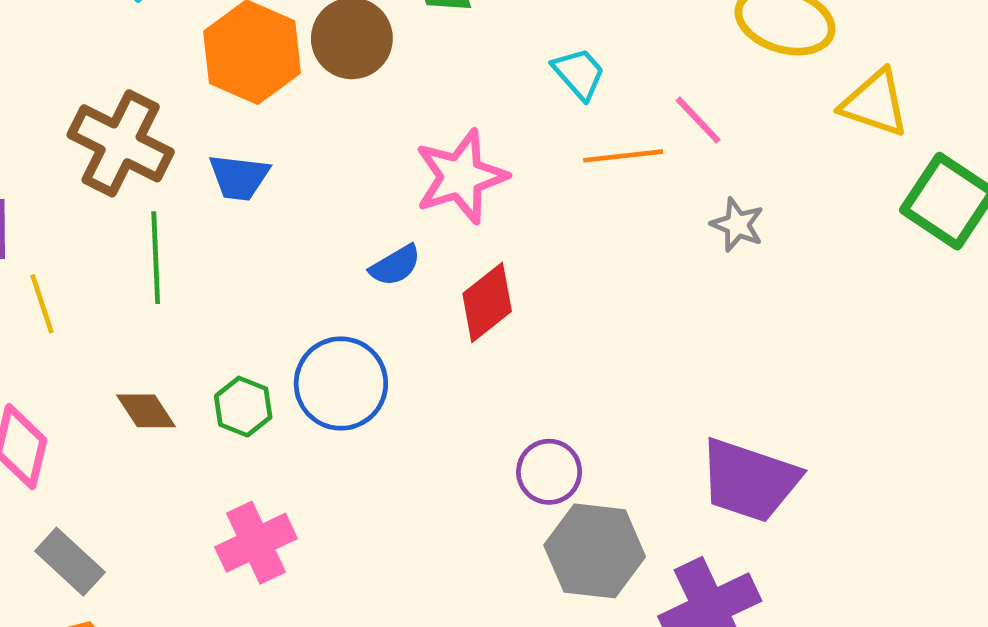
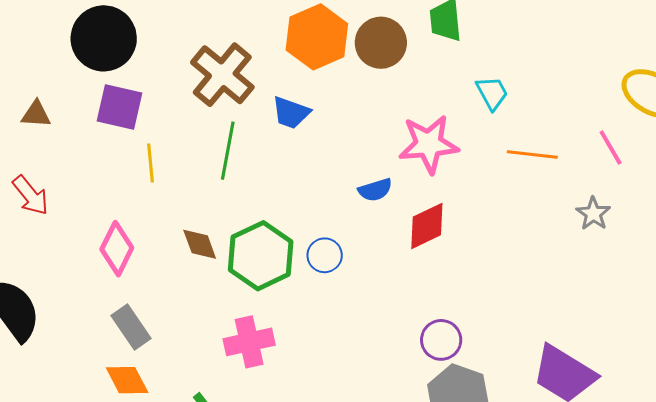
cyan trapezoid: (579, 74) -> (492, 93), moved
pink line: (698, 120) -> (611, 147), moved
blue circle: (341, 384) -> (325, 255), size x0.6
green hexagon: (243, 407) -> (261, 256), size x1.8

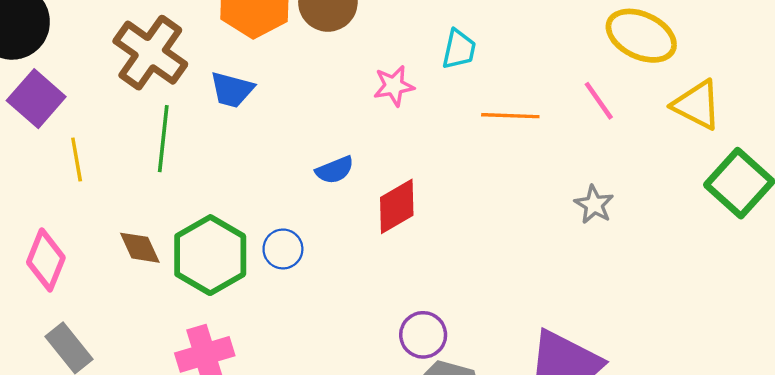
cyan trapezoid: (492, 93) -> (459, 49), turned 45
purple square: (119, 107) -> (36, 99), turned 33
pink star: (429, 144) -> (394, 86), moved, size x0.6
gray star: (593, 214) -> (594, 205), moved

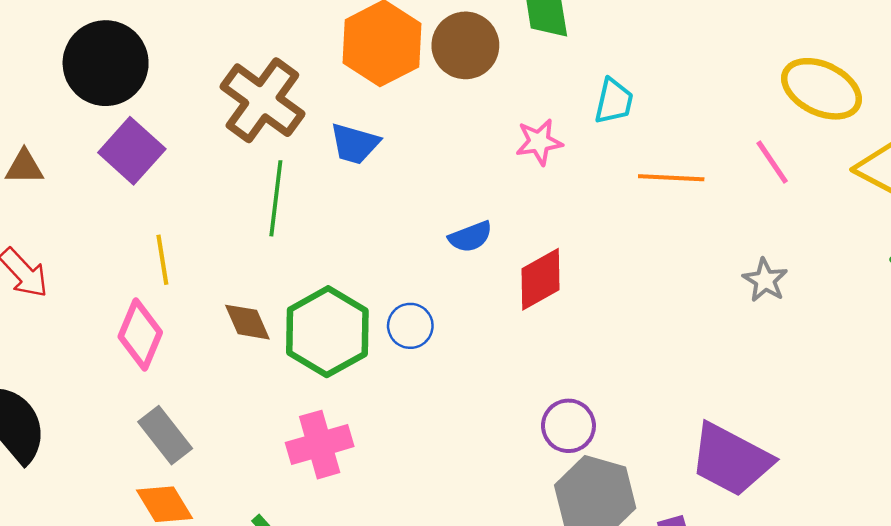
yellow line: (77, 160) -> (162, 260), moved

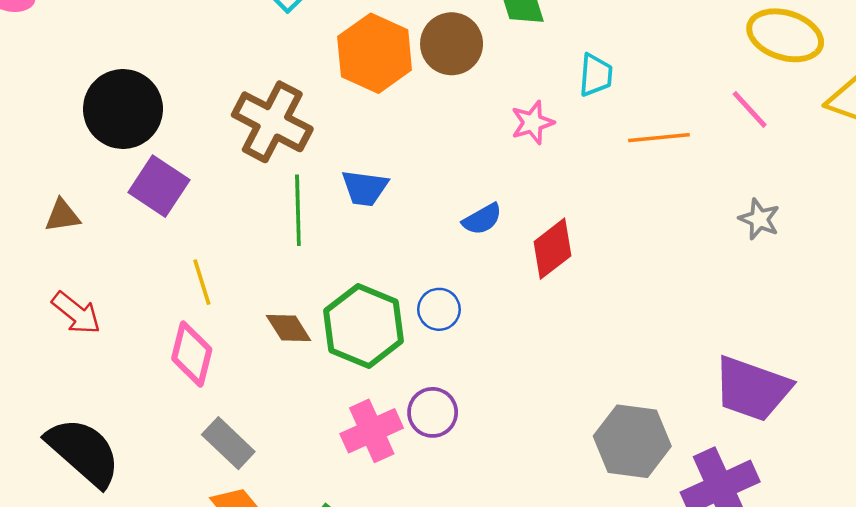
blue trapezoid: (355, 144) -> (365, 188), moved
purple circle: (568, 426) -> (433, 412), moved

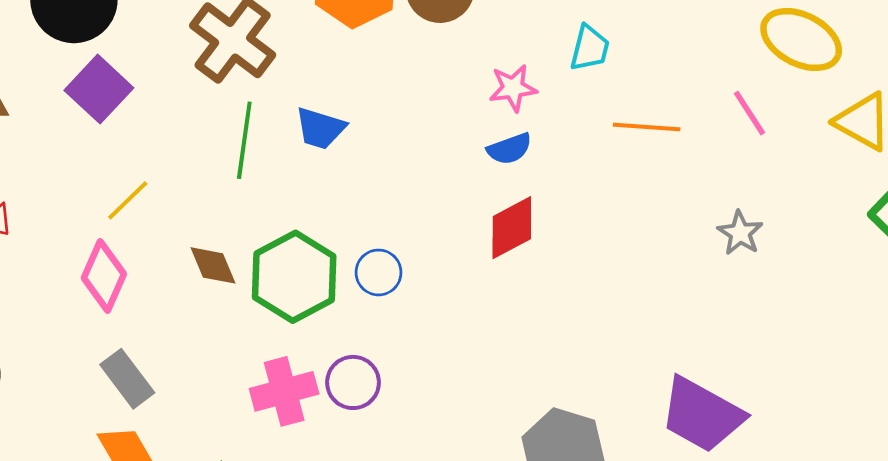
blue semicircle: (482, 219) -> (509, 149), moved
yellow line: (202, 282) -> (128, 200), turned 54

